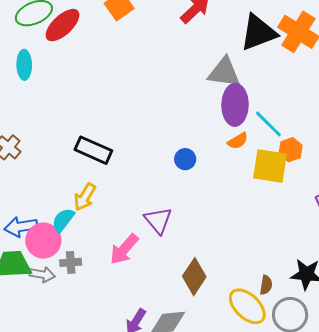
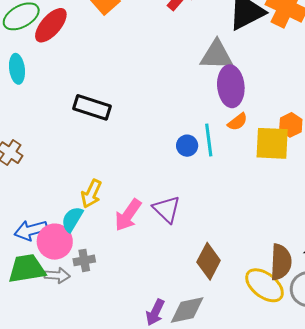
cyan line: (268, 124) -> (209, 140), moved, turned 44
black rectangle: (93, 150) -> (92, 107), moved
pink arrow: (124, 249) -> (128, 215), moved
brown semicircle: (266, 285) -> (281, 262), size x1.8

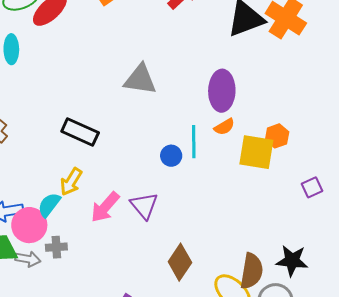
gray triangle: (217, 55) -> (140, 79), moved
black rectangle: (92, 107) -> (80, 132), moved
blue circle: (187, 146) -> (171, 156), moved

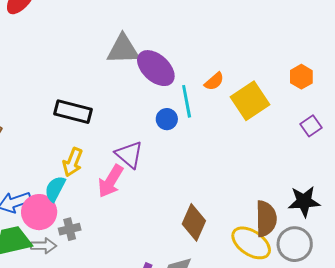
purple ellipse: (222, 91) -> (156, 68), moved, turned -39
orange hexagon: (277, 136) -> (301, 77), moved
yellow square: (256, 152) -> (250, 101), turned -33
purple triangle: (144, 206) -> (129, 154), moved

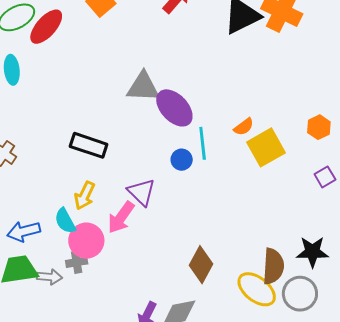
orange semicircle: (214, 81) -> (244, 127), moved
cyan semicircle: (55, 189) -> (65, 221), turned -60
pink circle: (39, 212) -> (86, 241), moved

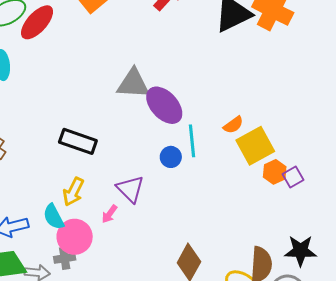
orange hexagon: (319, 127) -> (275, 172), moved
purple square: (325, 177) -> (293, 177), moved
pink arrow: (121, 217) -> (109, 214), size x0.6

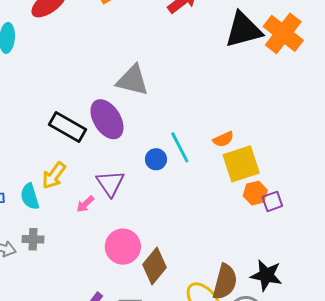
purple ellipse: (164, 105) -> (107, 119), moved
cyan line: (192, 141) -> (180, 147), turned -32
pink circle: (75, 237) -> (123, 247), moved

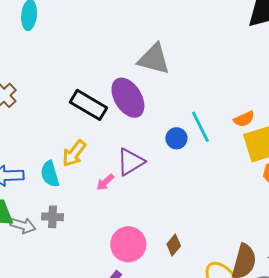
purple triangle: (110, 183) -> (131, 162), turned 32
pink circle: (123, 247) -> (128, 244), moved
brown diamond: (154, 266) -> (174, 245), size x0.6

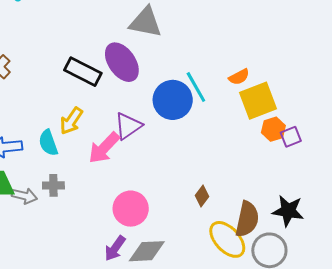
blue circle: (176, 138) -> (173, 100), size x1.8
pink arrow: (105, 182) -> (104, 148), size x1.8
brown diamond: (174, 245) -> (202, 196), moved

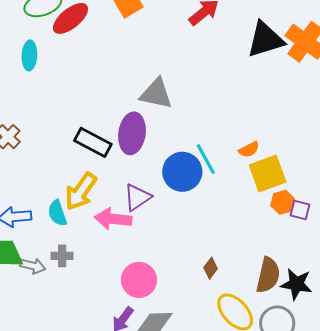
purple ellipse: (122, 62) -> (132, 133), turned 42
yellow arrow: (71, 121) -> (81, 191), size x1.4
purple square: (291, 137) -> (300, 210), turned 35
pink arrow: (104, 148) -> (113, 219), turned 51
brown semicircle: (247, 219) -> (268, 275), moved

